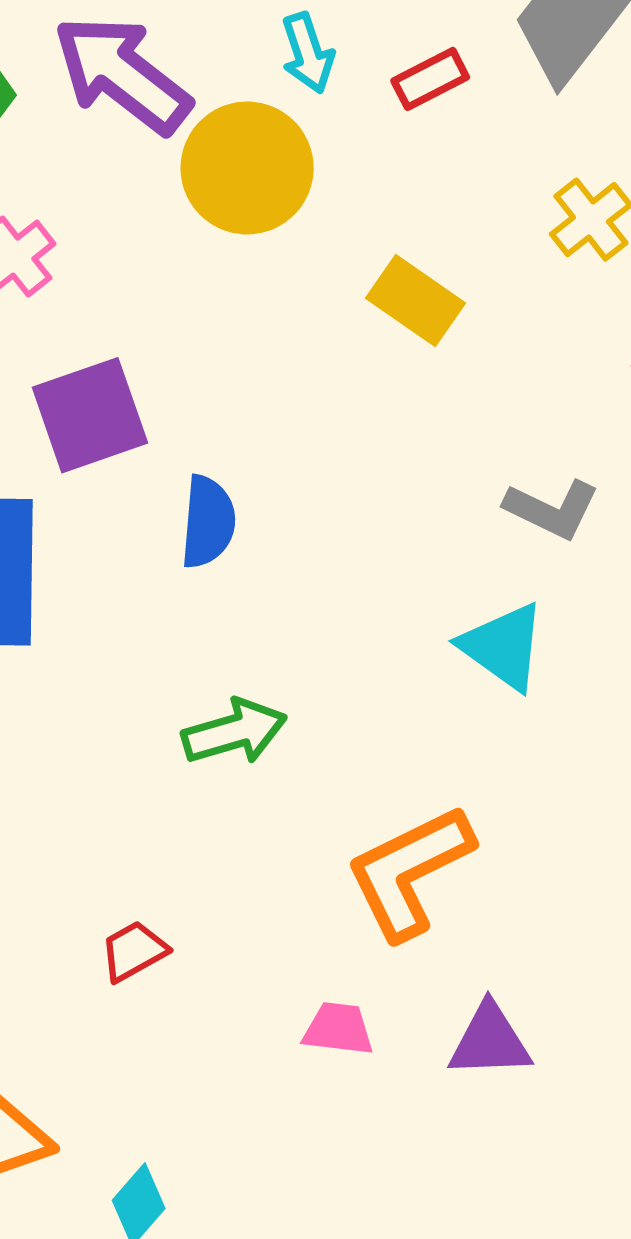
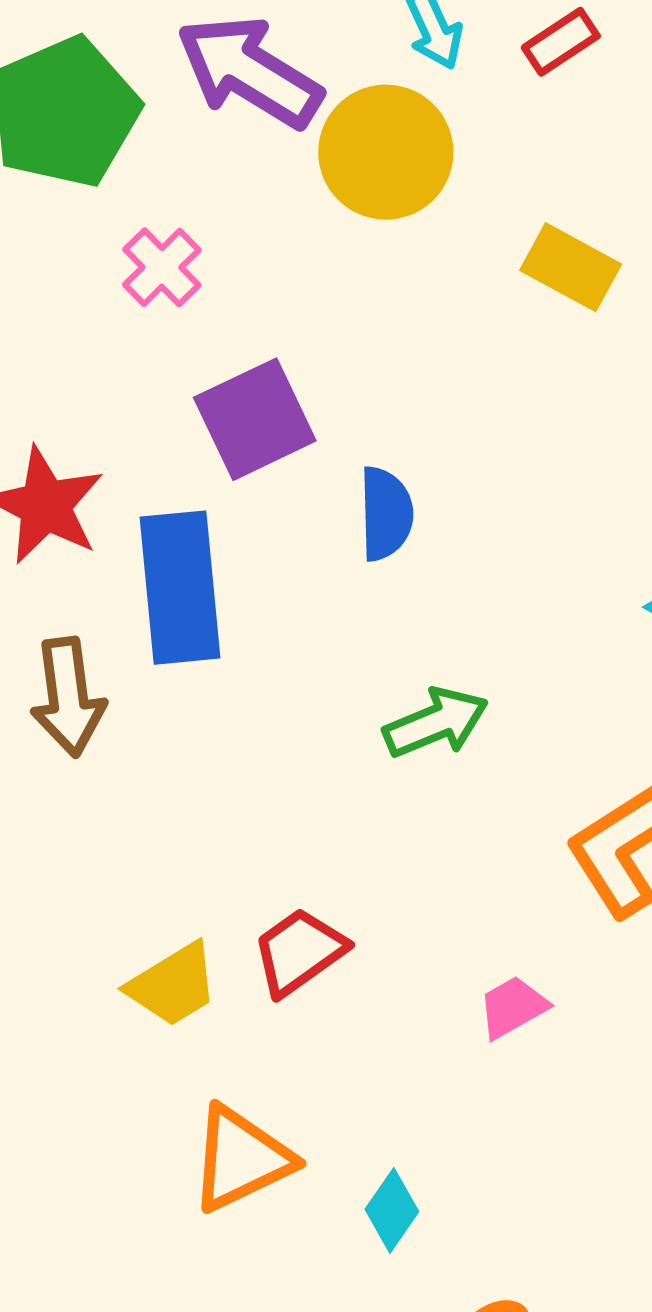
red trapezoid: (134, 951) -> (299, 952), moved, size x1.4
pink trapezoid: (338, 1029) -> (513, 1007), moved, turned -30

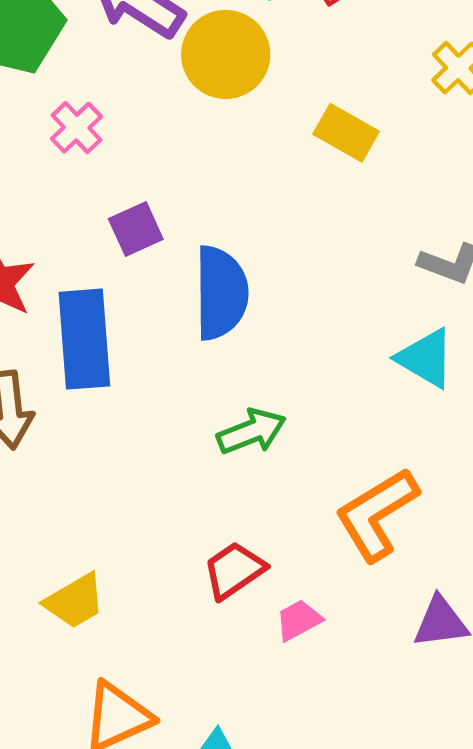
purple square: (255, 419) -> (136, 229), size x0.7
blue semicircle: (386, 514) -> (221, 293), size x1.5
red trapezoid: (299, 952) -> (234, 570), moved

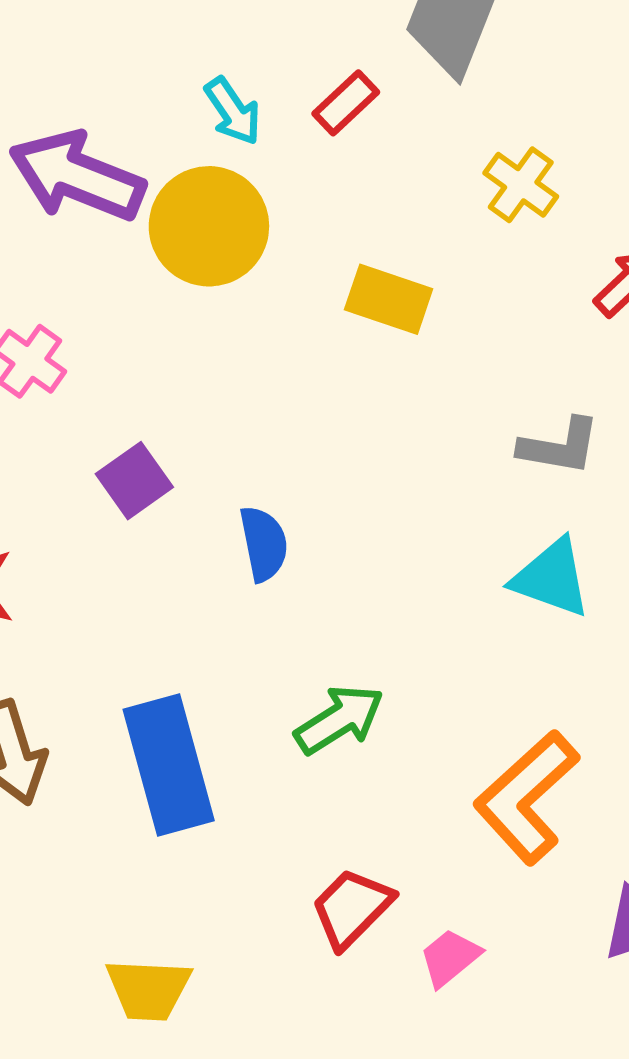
blue semicircle: (221, 293) -> (264, 544), size x0.6
blue rectangle: (84, 339) -> (169, 765), moved
yellow trapezoid: (75, 601) -> (148, 989), turned 44

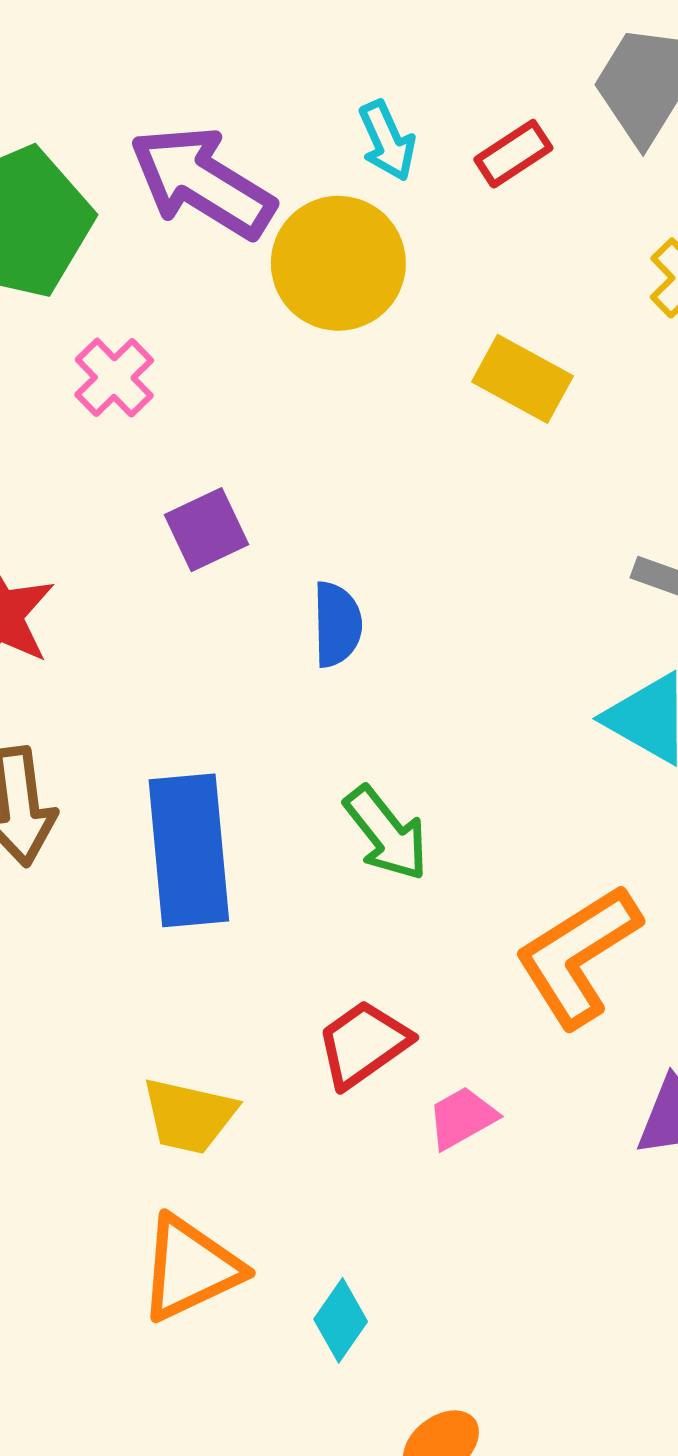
green arrow: (339, 719) -> (386, 833), turned 74
yellow trapezoid: (148, 989) -> (189, 1116), moved

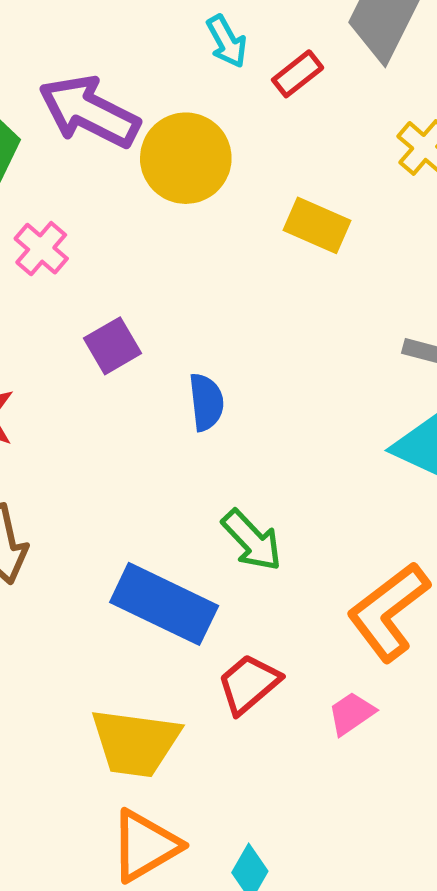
cyan arrow: (387, 141) -> (227, 41), moved
blue rectangle: (189, 850) -> (164, 604), moved, turned -54
yellow trapezoid: (189, 1116) -> (135, 743), size x1.4
pink trapezoid: (462, 1118) -> (351, 713), moved

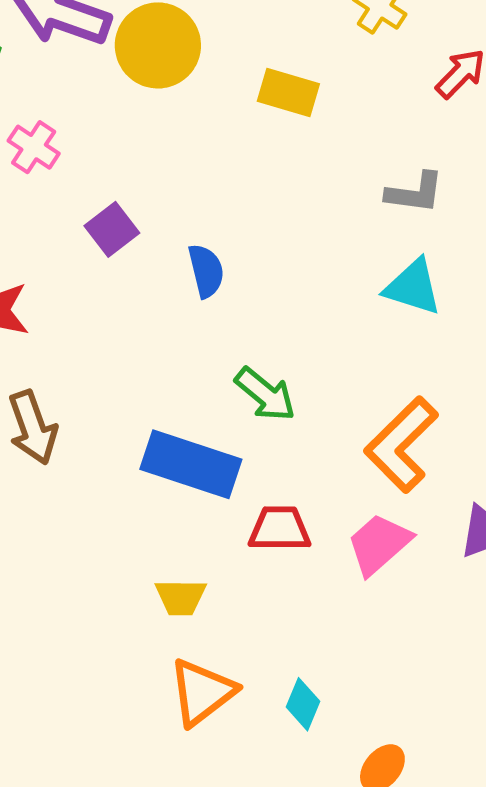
red trapezoid: (249, 684) -> (280, 529), turned 48
pink trapezoid: (351, 713) -> (379, 544), size x1.5
yellow trapezoid: (135, 743) -> (181, 597), size x0.6

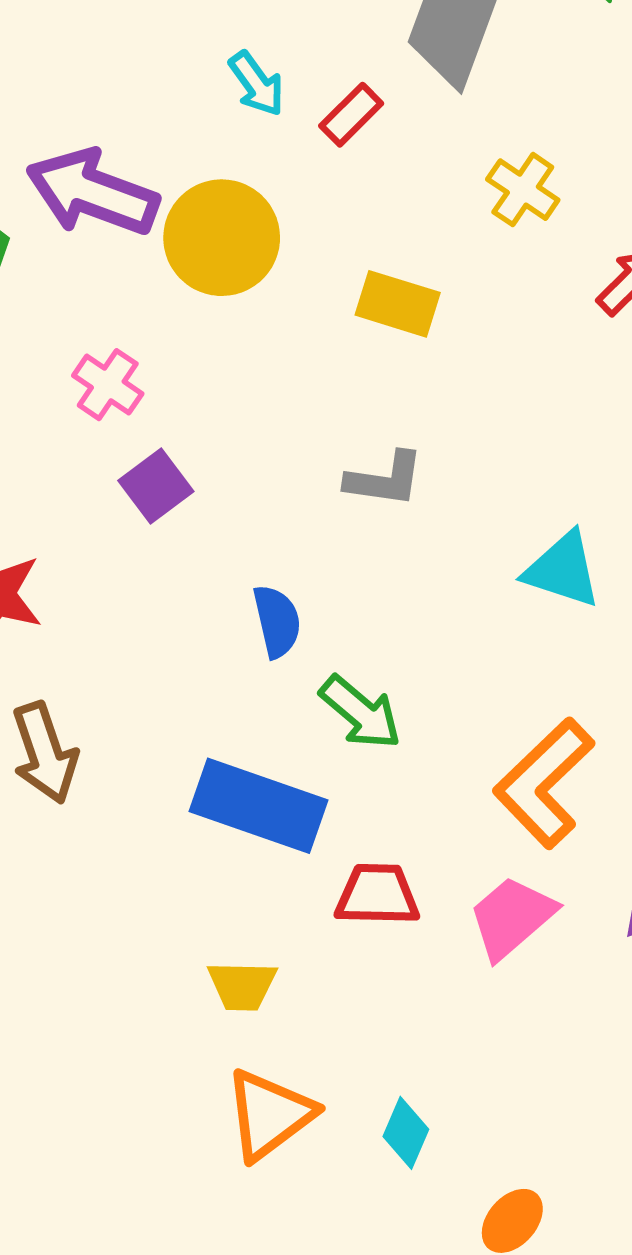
pink cross: (34, 147) -> (108, 385), moved
gray L-shape: (415, 193) -> (385, 479), moved
blue semicircle: (206, 271) -> (277, 621), moved

